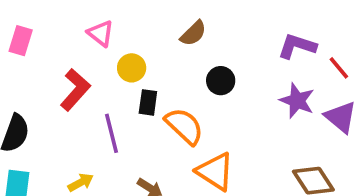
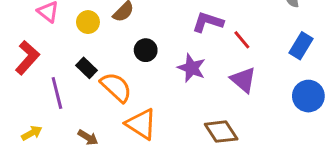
yellow circle: (132, 68) -> (88, 22), moved
purple star: (297, 101) -> (192, 68), moved
black rectangle: (148, 102) -> (86, 68), turned -54

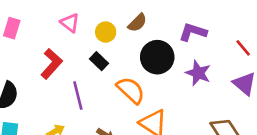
purple L-shape: (208, 22) -> (193, 32), moved
black circle: (146, 50) -> (157, 57), size x1.6
black rectangle: (86, 68) -> (99, 61), moved

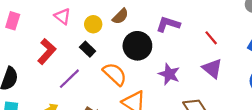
purple star: (198, 73) -> (169, 74), moved
purple line: (78, 96) -> (69, 79), turned 60

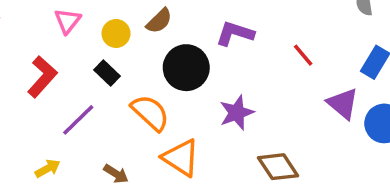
pink triangle: (63, 16) -> (67, 21), turned 30
purple triangle: (212, 68) -> (343, 104), moved
purple star: (169, 74) -> (237, 113), turned 30

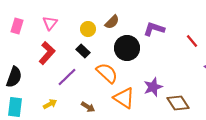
pink triangle: (67, 21) -> (50, 23), moved
purple star: (237, 113) -> (153, 87), moved

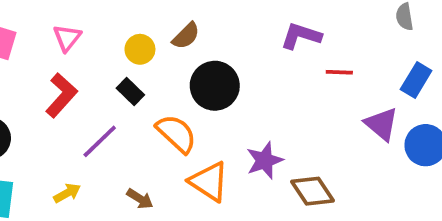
purple L-shape: (154, 29) -> (301, 36), moved
red line: (192, 41) -> (339, 72), turned -48

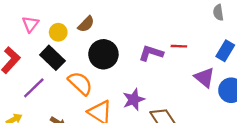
purple L-shape: (301, 36) -> (151, 53), moved
pink triangle: (67, 38) -> (30, 24), moved
black rectangle: (130, 91) -> (52, 58), size x1.5

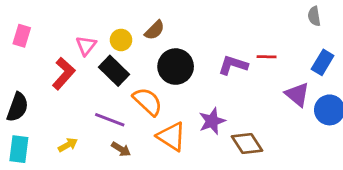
pink triangle: (30, 24) -> (86, 46), moved
purple line: (34, 88) -> (110, 120), moved, turned 65

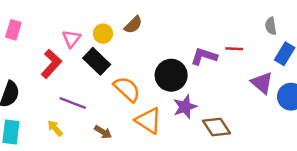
gray semicircle: (314, 16) -> (271, 26), moved
black circle: (176, 67) -> (171, 75), moved
purple line: (110, 120) -> (73, 103), moved
yellow arrow: (68, 145) -> (55, 128), turned -102

